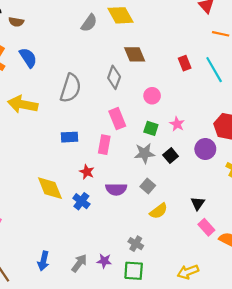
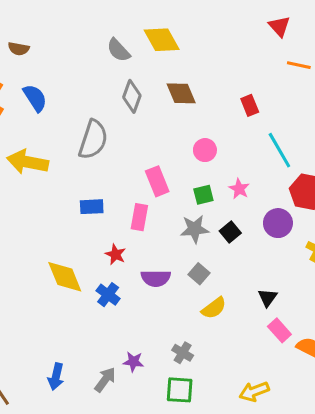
gray semicircle: (89, 23) -> (118, 50), turned 102
cyan line: (214, 70) -> (279, 150), moved
gray diamond: (114, 77) -> (132, 96), moved
green square: (151, 128) -> (203, 195), turned -32
purple star: (104, 261) -> (133, 362), moved

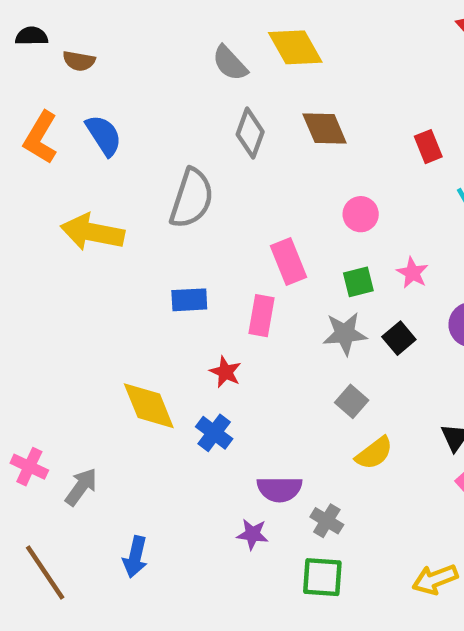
purple semicircle: (156, 278) -> (279, 489), moved
gray arrow: (105, 380) -> (81, 487), moved

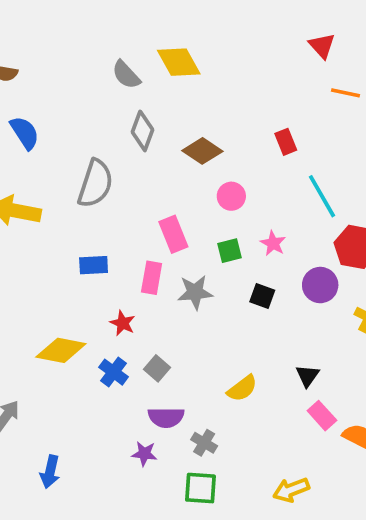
brown diamond: (325, 129) -> (202, 151), moved, turned -33
gray star: (345, 334) -> (195, 292), moved
black square: (399, 338) -> (262, 296), turned -30
gray square: (352, 401) -> (157, 368), moved
yellow diamond: (149, 406) -> (61, 350), turned -57

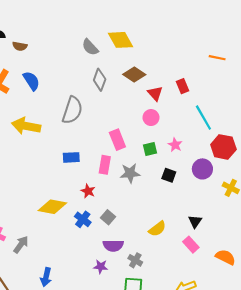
red triangle: (322, 46) -> (155, 93), moved
brown diamond: (202, 151) -> (134, 75), moved
pink rectangle: (322, 416) -> (191, 245), moved

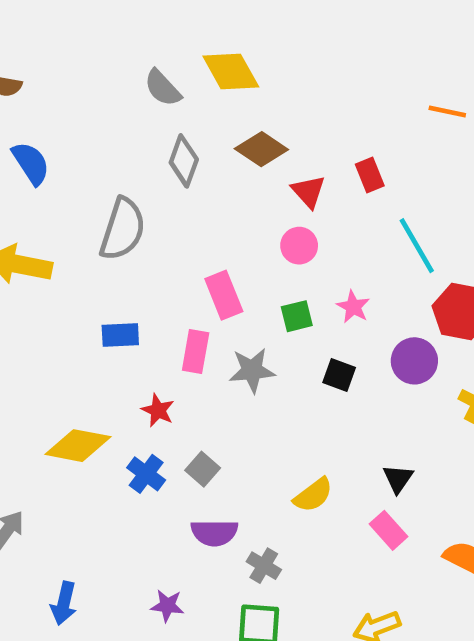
purple star: (101, 267) -> (167, 606), moved

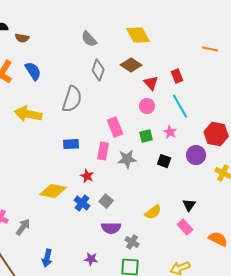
yellow diamond: (231, 71) -> (138, 35), moved
cyan line: (417, 246) -> (180, 106), moved

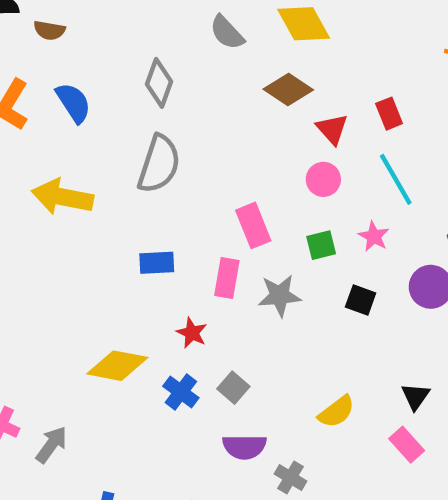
gray semicircle: (89, 39) -> (227, 33), moved
gray diamond: (98, 70) -> (159, 83), moved

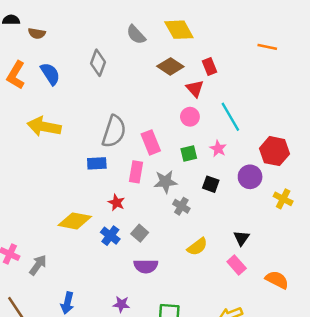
red rectangle: (389, 114) -> (210, 66), moved
gray semicircle: (159, 164) -> (114, 131), moved
gray cross: (290, 477) -> (181, 206), moved

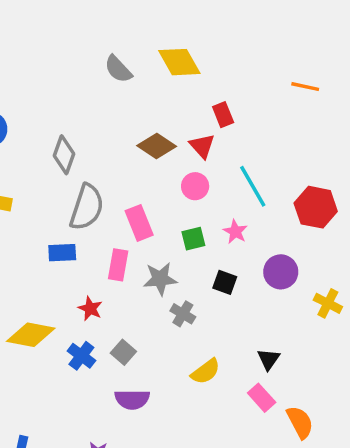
gray diamond: (98, 63) -> (64, 155), moved
brown diamond: (170, 66) -> (157, 146), moved
red hexagon: (275, 151) -> (316, 207), moved
orange semicircle: (277, 280) -> (300, 422), moved, turned 35

